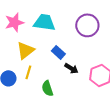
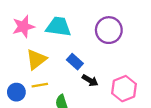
yellow line: (28, 72) -> (40, 85), turned 64

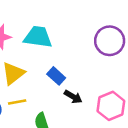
purple circle: (109, 30) -> (110, 41), moved

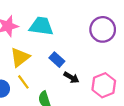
yellow line: (17, 102) -> (23, 82), turned 64

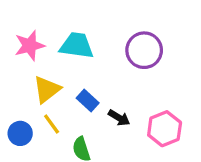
purple circle: (103, 29) -> (144, 50), moved
blue rectangle: (57, 60) -> (88, 100), moved

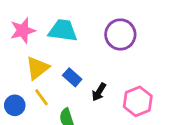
black arrow: (119, 118) -> (99, 92), turned 90

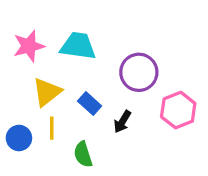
purple circle: (120, 34) -> (139, 72), moved
yellow line: (41, 97) -> (52, 128), turned 36
pink hexagon: (138, 101) -> (178, 110), moved

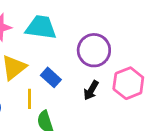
black arrow: (122, 122) -> (91, 90), moved
yellow line: (52, 128) -> (29, 99), moved

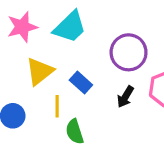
cyan trapezoid: (41, 27) -> (70, 27), turned 128

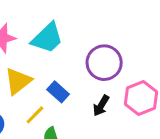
yellow line: (57, 106) -> (35, 115), turned 45

